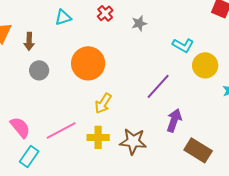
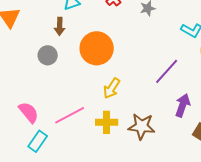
brown arrow: (29, 41) -> (60, 26), moved

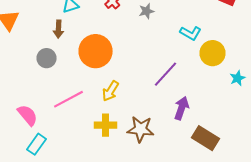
pink line: (70, 115) -> (68, 99), moved

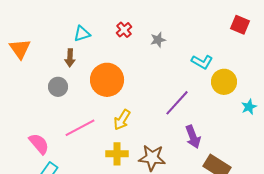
purple arrow: (182, 108) -> (193, 137), turned 140

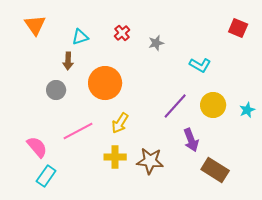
orange triangle: (20, 49) -> (35, 25), moved
yellow circle: (224, 82) -> (213, 105), moved

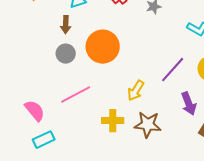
gray circle: (56, 90) -> (66, 54), moved
yellow arrow: (120, 123) -> (136, 91), moved
cyan rectangle: (46, 176) -> (44, 140), turned 30

